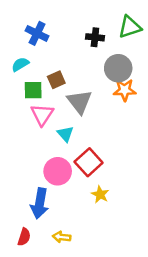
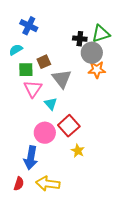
green triangle: (130, 27) -> (101, 34), moved
black cross: (95, 37) -> (80, 39), moved
yellow arrow: (61, 237) -> (48, 184), size x1.6

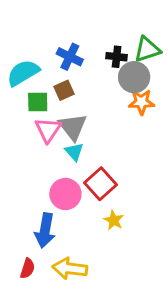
blue cross: (29, 26) -> (70, 57), moved
cyan semicircle: (16, 50) -> (23, 73), size x1.6
gray triangle: (62, 79) -> (73, 127), moved

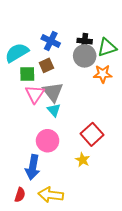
green triangle: (147, 49) -> (107, 47), moved
gray circle: (134, 77) -> (85, 56), moved
red square: (100, 184) -> (92, 134), moved

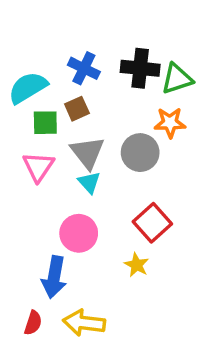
black cross: (85, 41) -> (140, 68), size x1.5
gray circle: (85, 56) -> (140, 153), moved
pink triangle: (35, 94) -> (38, 167), moved

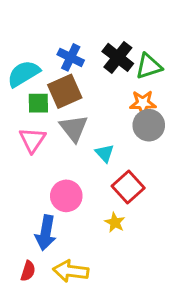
black cross: (140, 68) -> (118, 57), turned 32
brown square: (77, 109) -> (65, 91), size x1.6
gray circle: (140, 153) -> (149, 125), moved
cyan triangle: (89, 182) -> (105, 153), moved

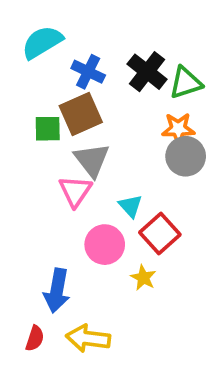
cyan semicircle: (24, 74) -> (42, 42), moved
pink triangle: (32, 140) -> (75, 191), moved
cyan triangle: (105, 153) -> (130, 206), moved
pink circle: (66, 196) -> (105, 245), moved

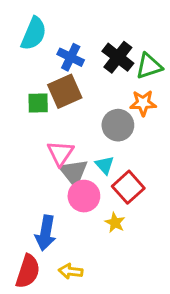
cyan semicircle: (42, 42) -> (34, 34), turned 144
gray circle: (186, 156) -> (118, 125), moved
gray triangle: (92, 160) -> (74, 172), moved
red semicircle: (35, 338) -> (28, 271), size x1.6
yellow arrow: (88, 338) -> (71, 271), size x0.7

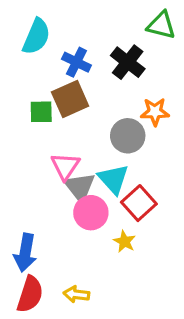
green triangle: (149, 66) -> (161, 25), moved, turned 32
cyan triangle: (105, 165) -> (113, 179), size x1.5
blue arrow: (46, 233) -> (25, 253), moved

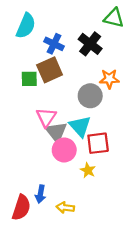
red square: (139, 203) -> (98, 143), turned 35
blue arrow: (25, 253) -> (40, 194), moved, size x0.7
yellow arrow: (76, 294) -> (65, 208), moved

